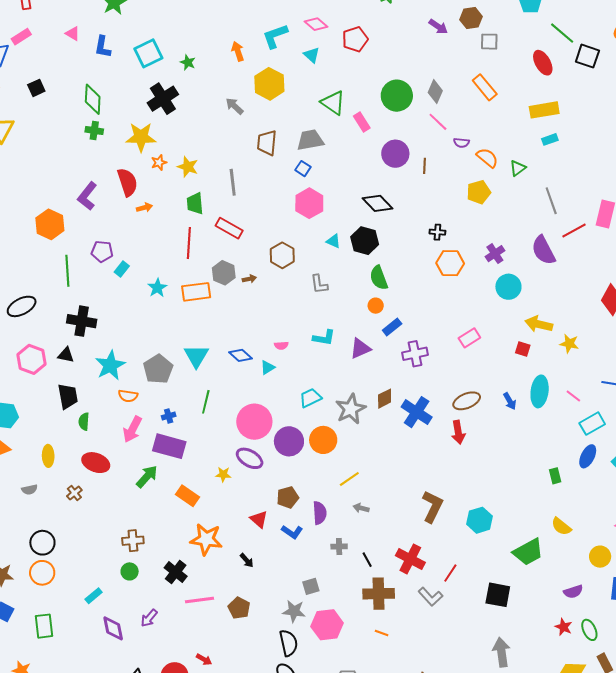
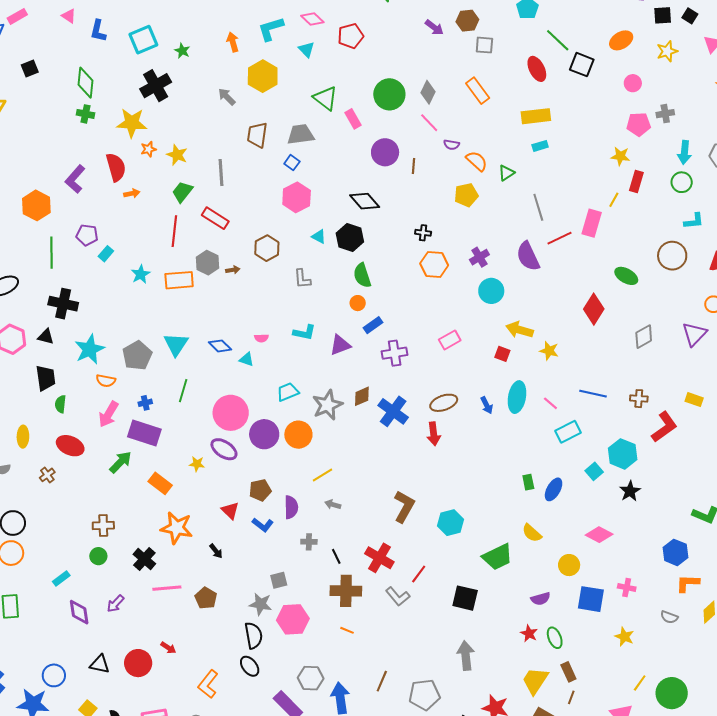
green trapezoid: (195, 203) -> (182, 192), turned 40
cyan triangle: (268, 367) -> (247, 359), turned 49
blue ellipse: (588, 456) -> (554, 489), moved

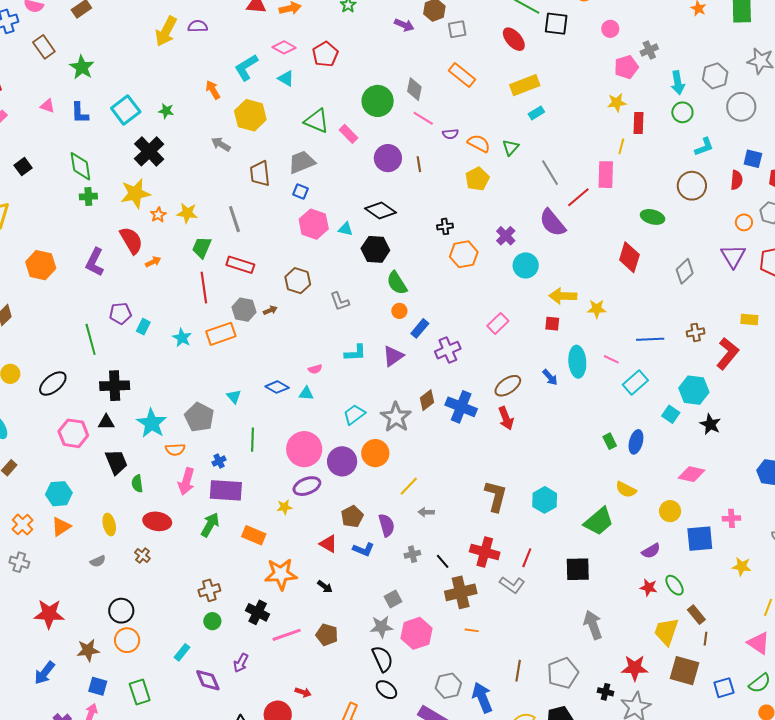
orange hexagon: (36, 205) -> (41, 265), moved
cyan triangle: (319, 237) -> (346, 229), moved
cyan triangle: (176, 344) -> (234, 397), size x0.6
purple ellipse: (224, 449) -> (307, 486), turned -40

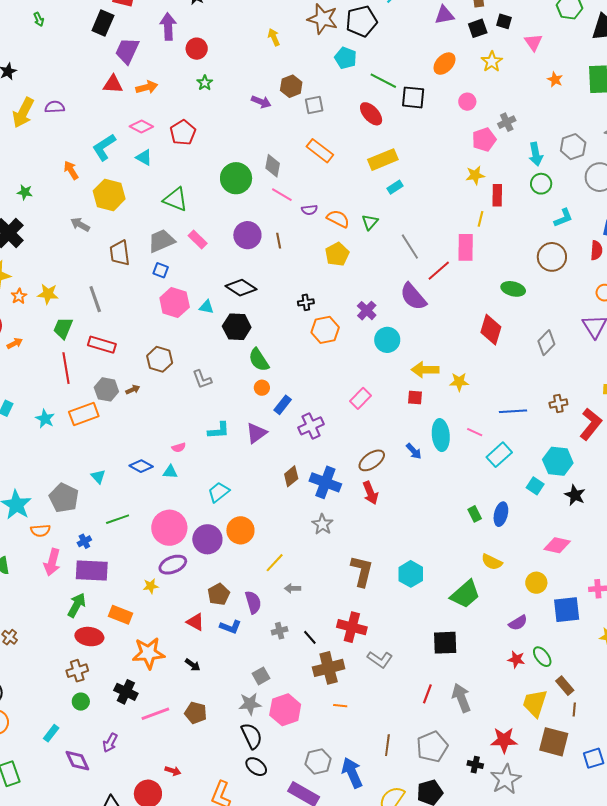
pink rectangle: (349, 134) -> (198, 239), moved
gray star: (396, 417) -> (322, 524), moved, size x0.7
green line: (253, 440) -> (118, 519), turned 70
red ellipse: (157, 521) -> (89, 637), moved
red line: (527, 558) -> (427, 694), moved

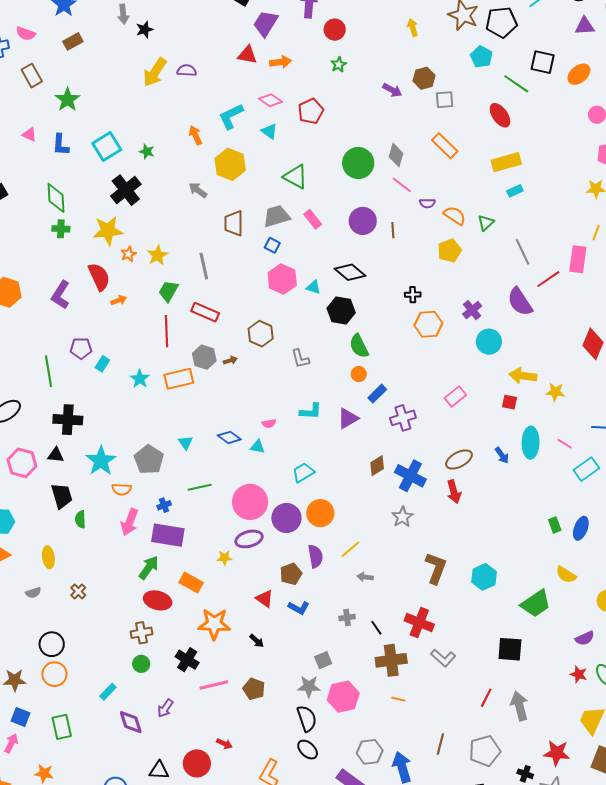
black square: (413, 97) -> (543, 62), moved
yellow star: (48, 294) -> (158, 255), turned 30
purple semicircle: (253, 602) -> (315, 556), moved

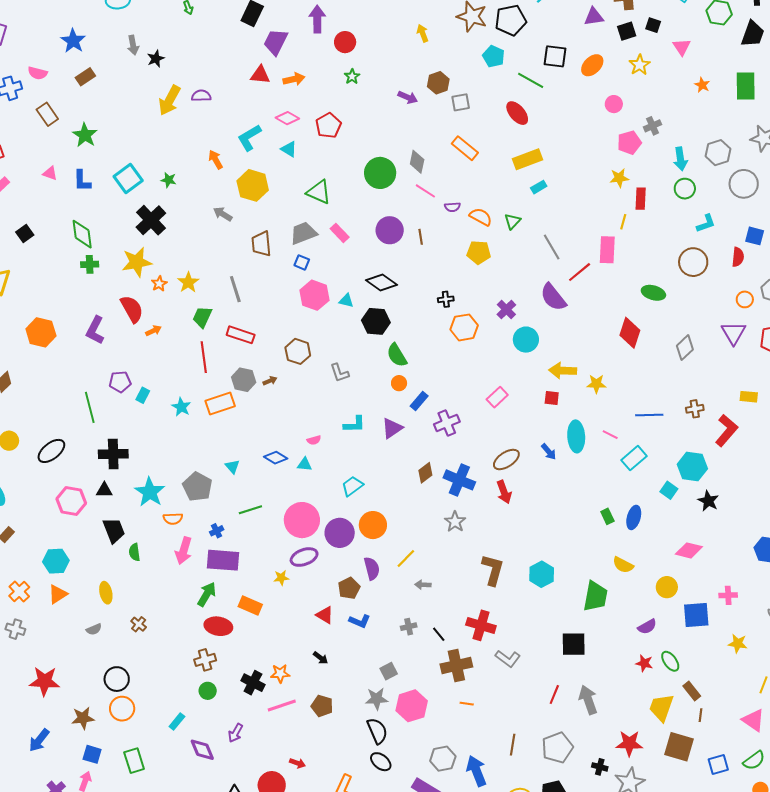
yellow pentagon: (450, 251) -> (479, 252), turned 30
green trapezoid: (536, 603) -> (595, 596), turned -40
orange star: (214, 624) -> (280, 673), moved, size x0.6

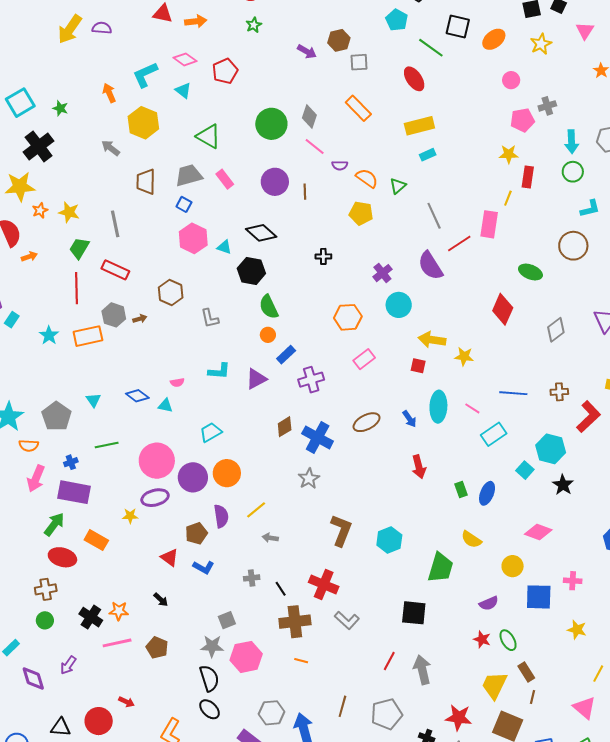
yellow star: (188, 282) -> (69, 212), turned -30
orange hexagon: (464, 327) -> (348, 317), moved
red arrow: (504, 492) -> (419, 467), moved

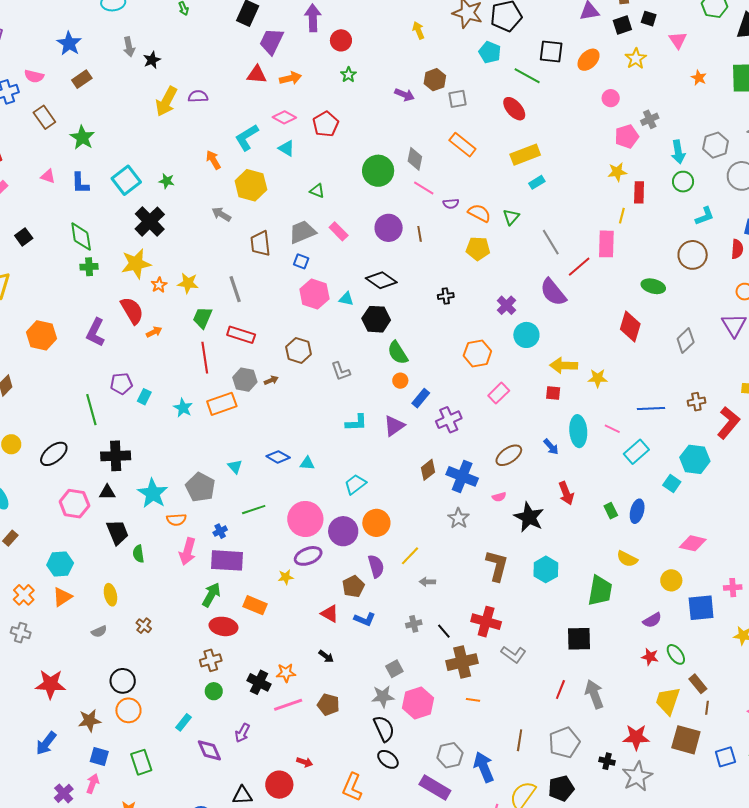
green triangle: (209, 136) -> (317, 191), size x0.6
pink semicircle: (177, 382) -> (499, 497), moved
black star: (563, 485) -> (529, 517), moved, size x1.4

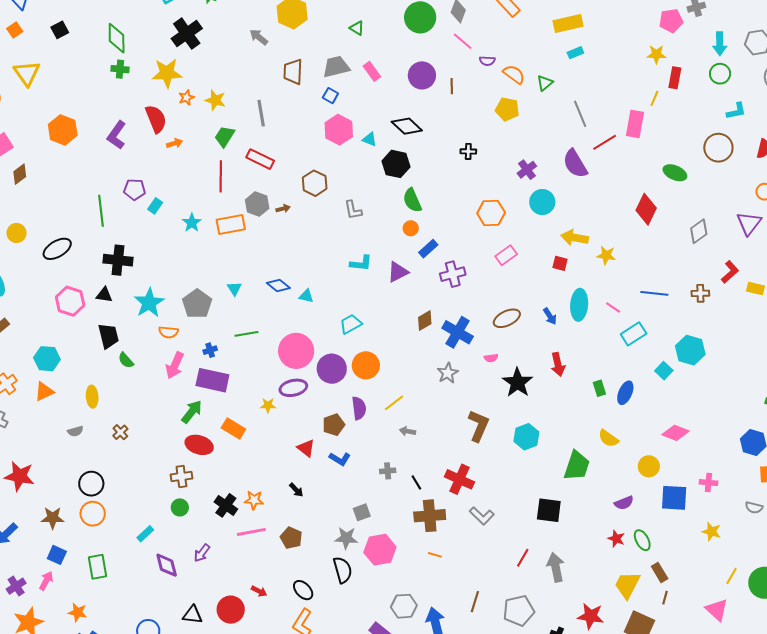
red L-shape: (728, 423) -> (730, 272), moved, size x0.7
green semicircle: (138, 554) -> (126, 360), turned -42
black ellipse: (388, 759) -> (303, 590), moved

